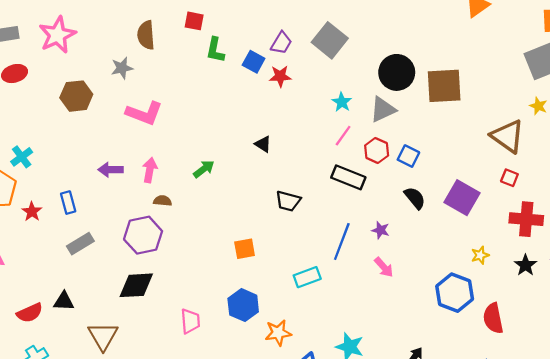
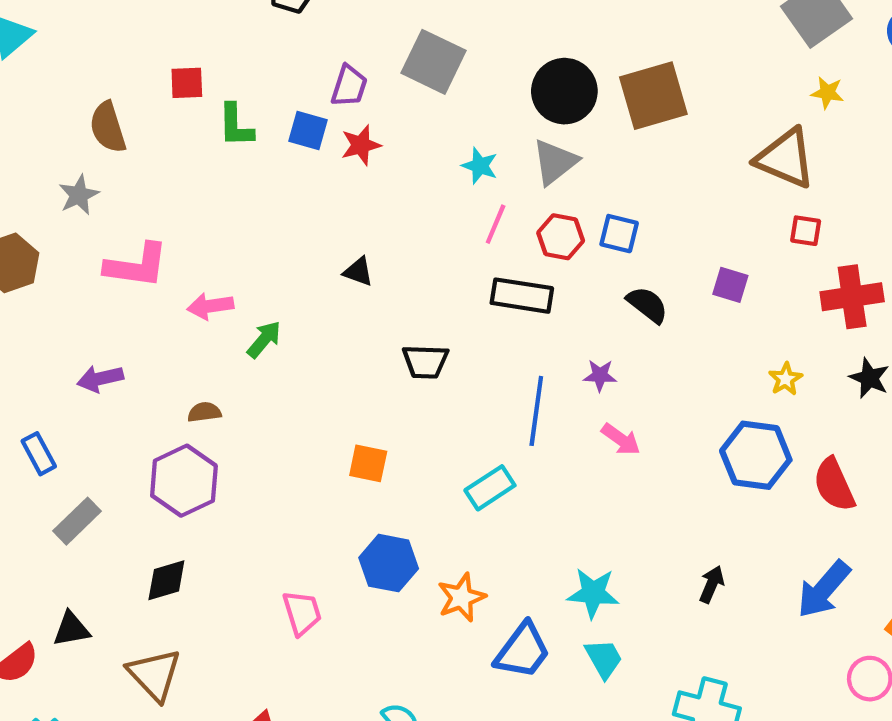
pink arrow: (150, 170) -> (210, 306), moved, turned -95
purple square: (462, 198) -> (730, 285), size x0.6
orange square: (245, 249) -> (368, 463), turned 35
black diamond: (136, 285) -> (166, 580), moved, size x0.7

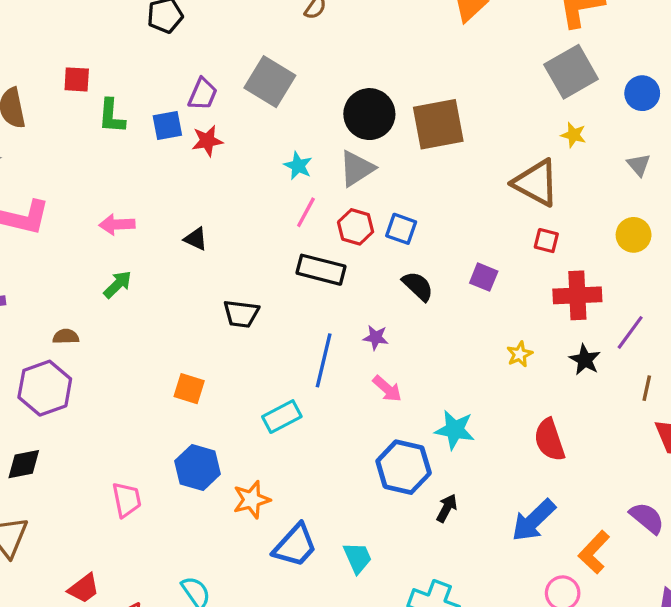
blue square: (308, 131) -> (167, 125), turned -32
pink arrow: (210, 306) -> (117, 224), moved
blue hexagon: (756, 455) -> (404, 467), moved
cyan star: (593, 593) -> (455, 430), moved

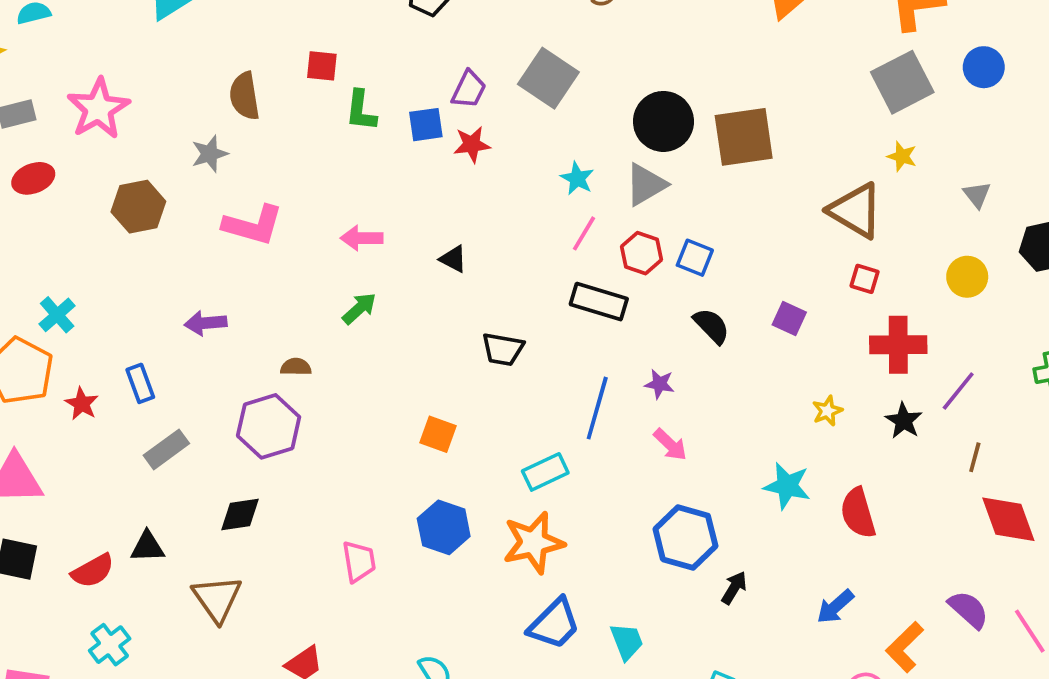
blue circle: (642, 93) -> (984, 67), moved
cyan star: (455, 430) -> (787, 486), moved
orange star: (252, 500) -> (533, 543), moved, size x1.4
blue arrow: (534, 520) -> (835, 607), size x0.7

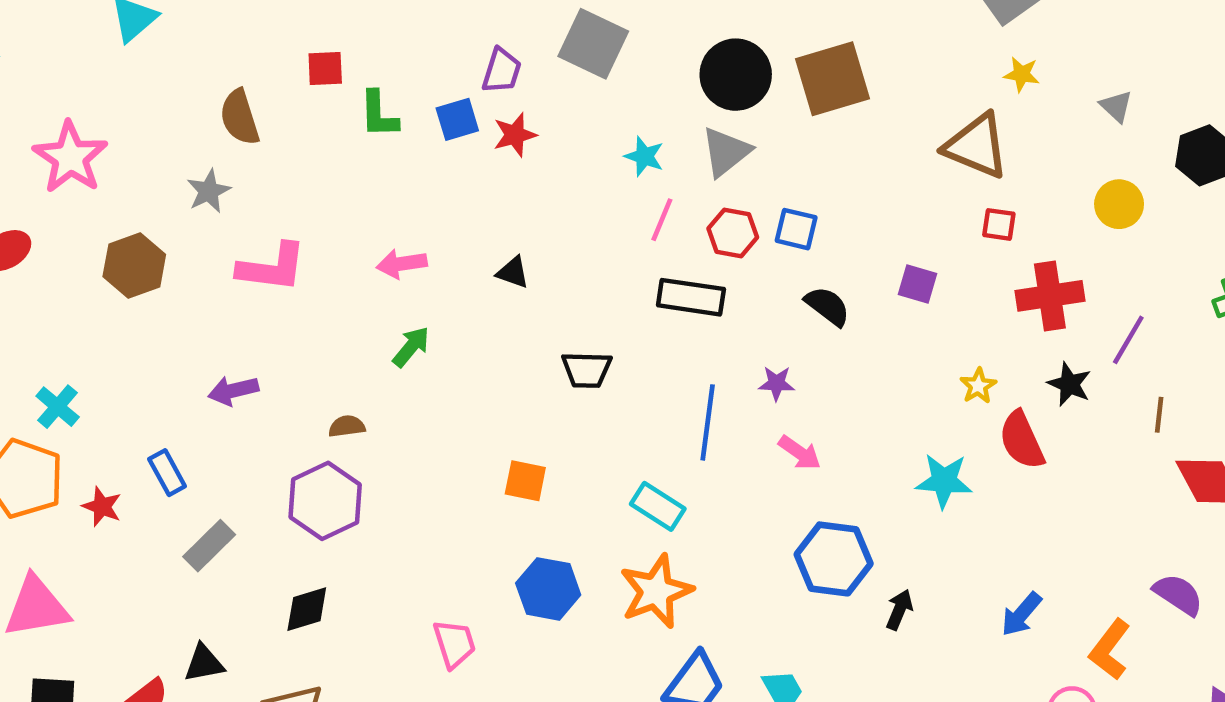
cyan rectangle: (545, 472) -> (658, 506), turned 66
red semicircle: (858, 513) -> (1022, 440), moved

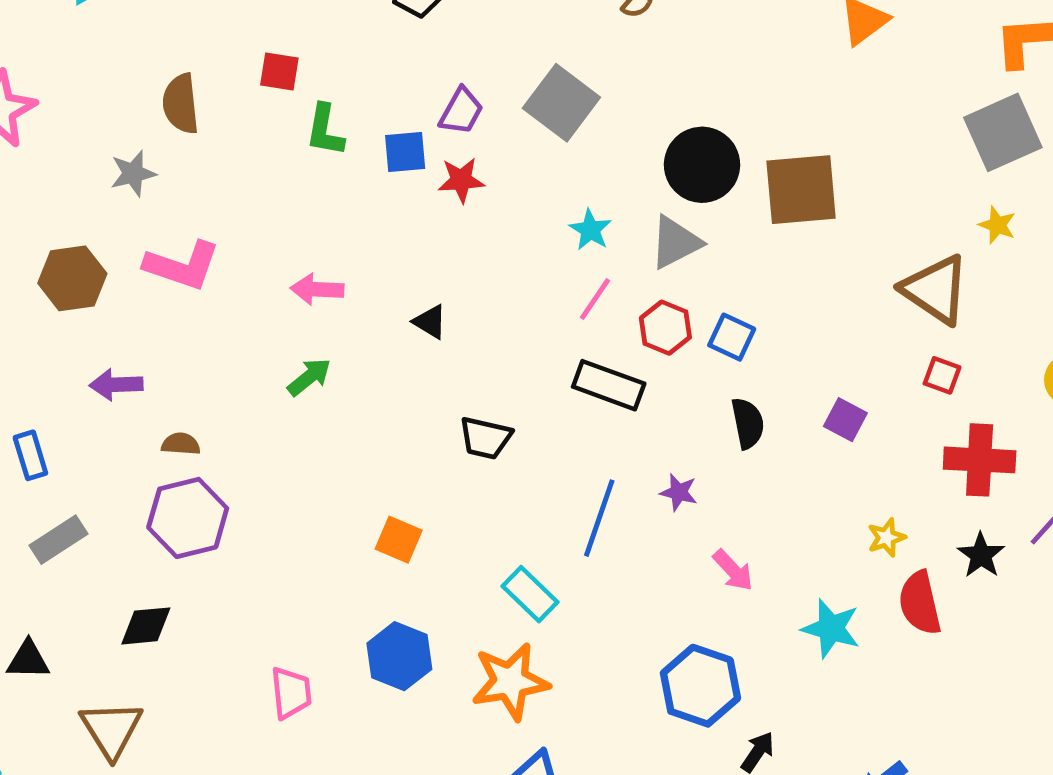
brown hexagon: (134, 266) -> (72, 278), moved
black semicircle: (827, 306) -> (748, 423), turned 30
brown semicircle: (347, 426) -> (181, 444), moved
pink arrow: (800, 453) -> (733, 570), moved

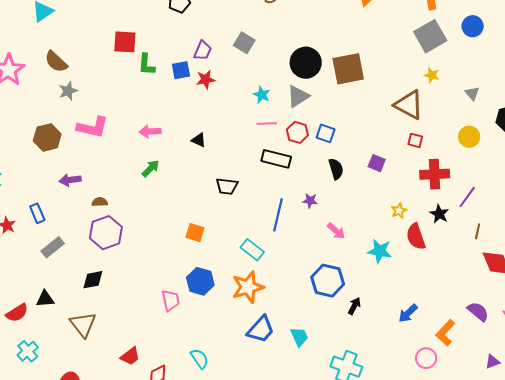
red square: (279, 71) -> (125, 42), size x1.4
gray square: (561, 103) -> (244, 43), size x0.7
brown semicircle: (181, 104) -> (56, 62), moved, turned -35
pink line: (595, 299) -> (267, 123), turned 60
pink trapezoid: (291, 693) -> (171, 300), moved

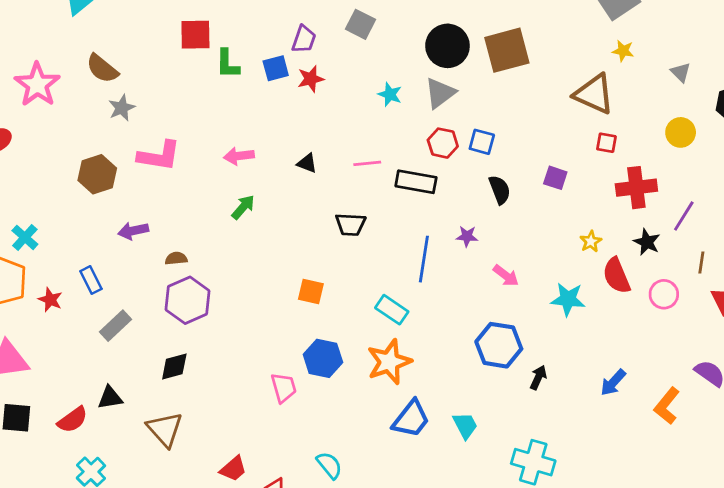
pink line: (267, 123) -> (367, 163), moved
pink circle: (426, 358) -> (664, 294), moved

